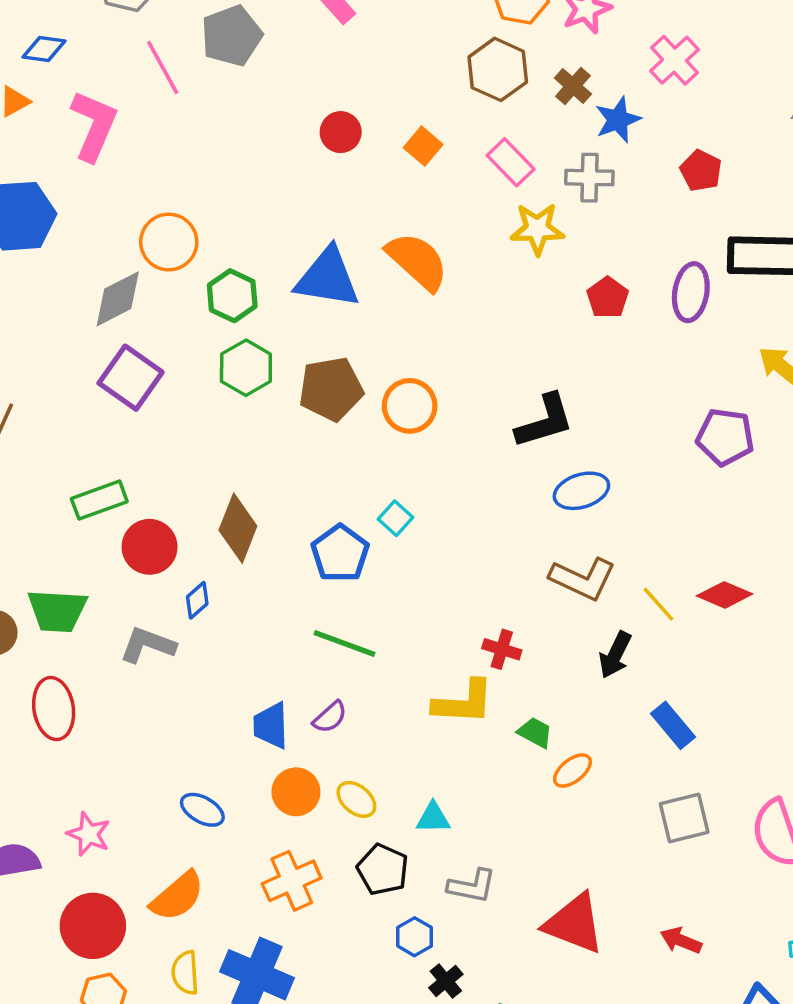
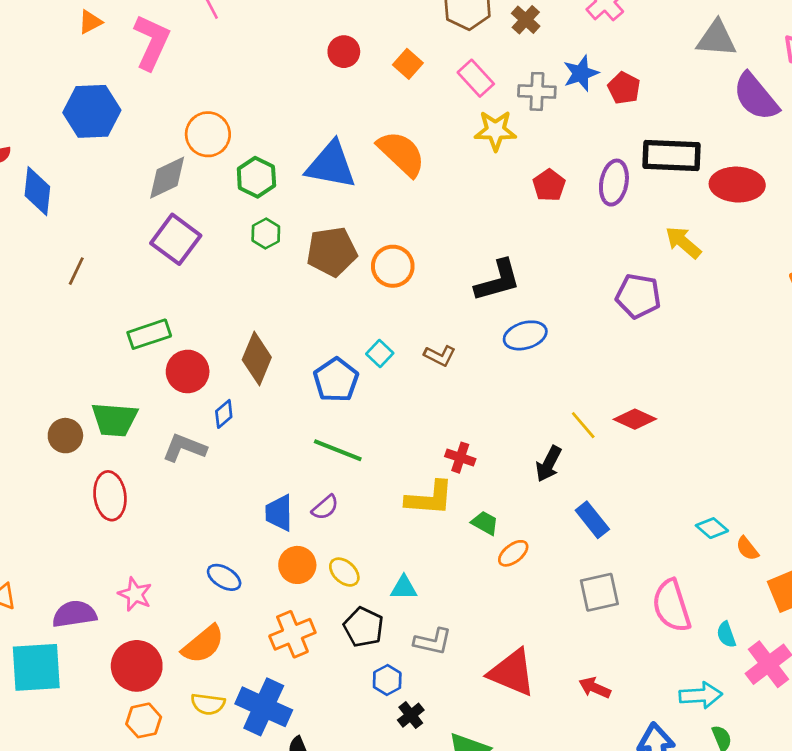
blue star: (618, 120) -> (581, 73), moved
green hexagon: (246, 368) -> (266, 234), size x0.7
brown L-shape: (583, 579) -> (440, 356), moved, size x0.6
yellow semicircle: (185, 973) -> (208, 704), turned -80

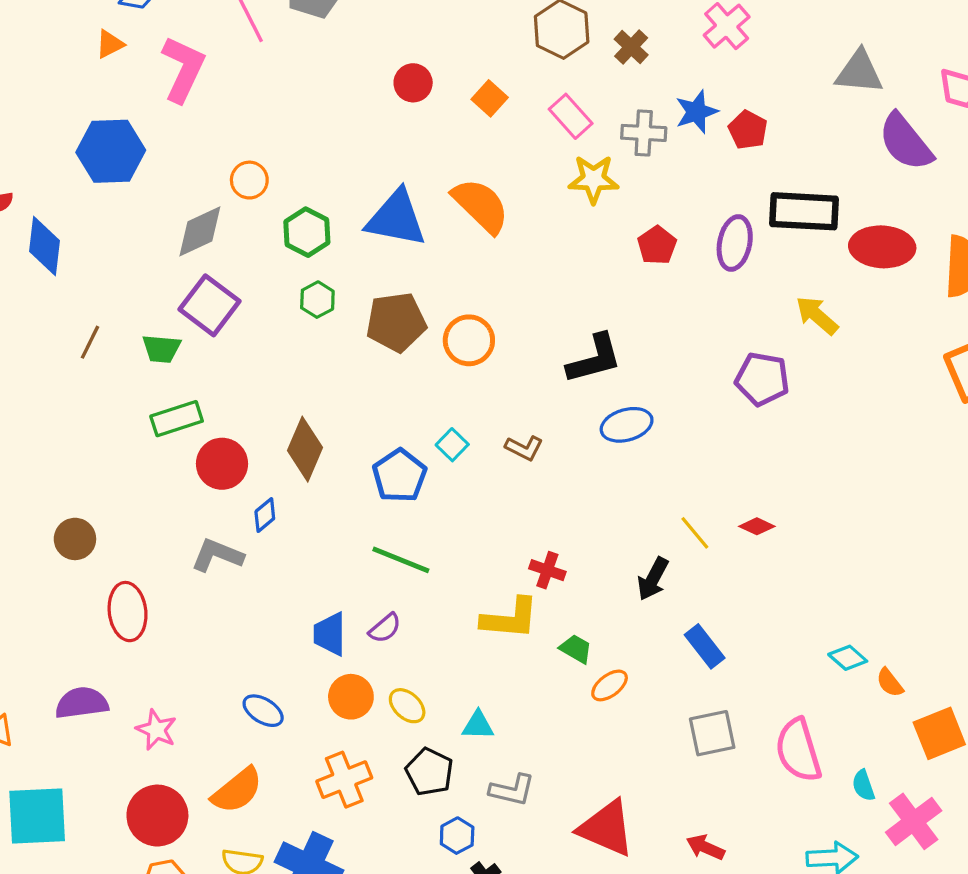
orange circle: (208, 134) -> (249, 180), size x0.7
red diamond: (635, 419) -> (757, 526), size x0.7
green trapezoid: (114, 420) -> (161, 349), moved, size x0.7
purple semicircle: (74, 614) -> (82, 703), moved

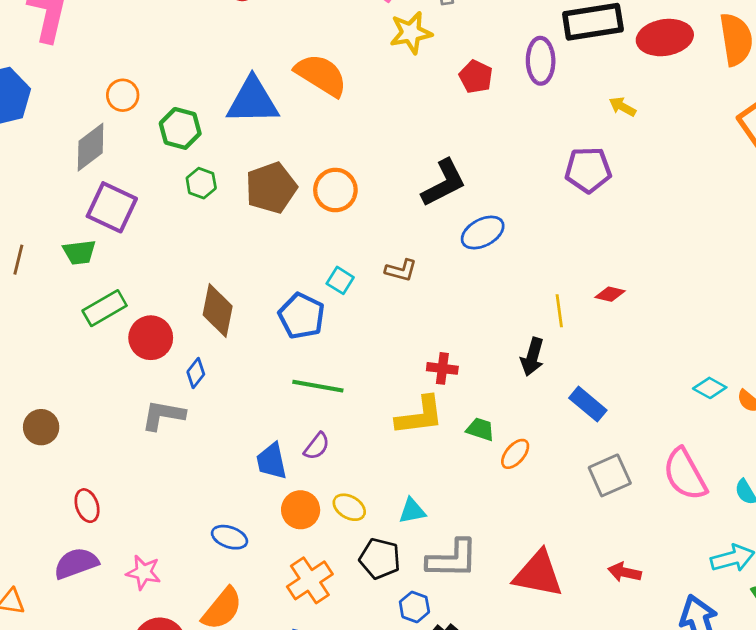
yellow arrow: (817, 315) -> (622, 107), size x0.7
yellow line: (695, 533) -> (559, 311), turned 44
red ellipse: (128, 612) -> (87, 506), moved, size x0.7
gray L-shape: (512, 790) -> (452, 559), size x1.4

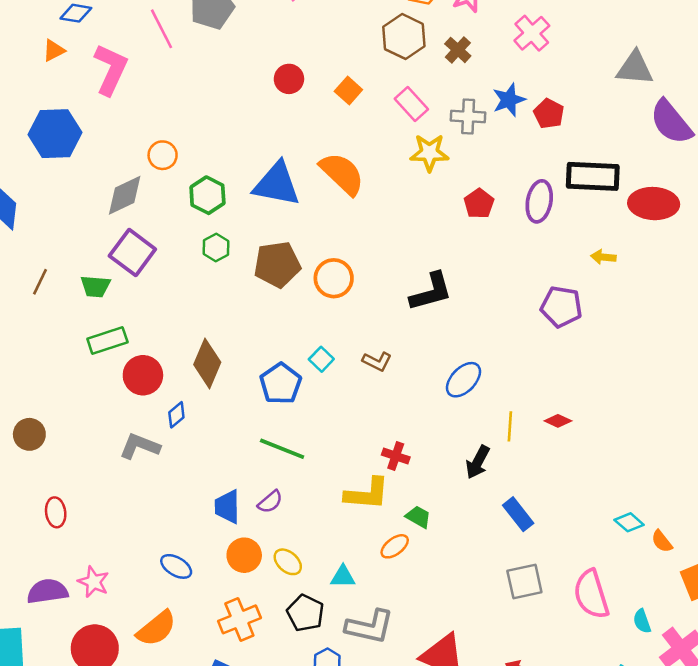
yellow arrow: (622, 107) -> (603, 257), turned -35
blue ellipse: (483, 233) -> (463, 380), moved, turned -30
orange ellipse: (515, 454) -> (395, 546), moved
purple semicircle: (76, 563) -> (47, 591), moved

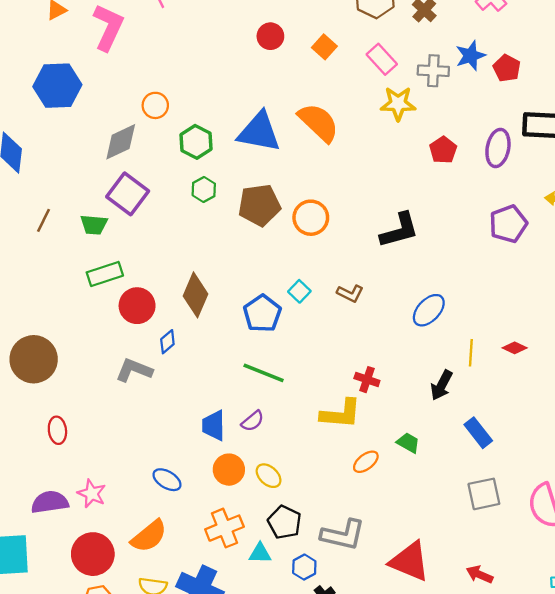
purple pentagon: (561, 307) -> (508, 224), moved, turned -30
brown circle: (29, 434) -> (34, 359), size x1.6
green trapezoid: (418, 517) -> (408, 443), moved
cyan triangle: (343, 577) -> (260, 553), moved

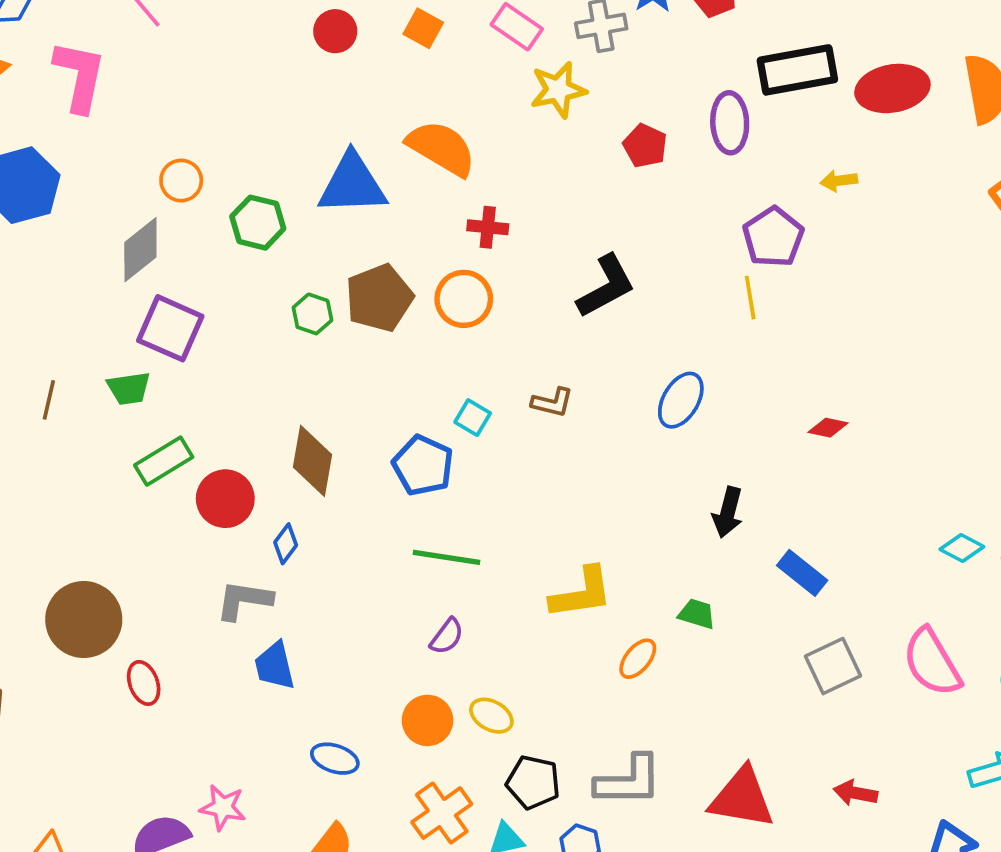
green hexagon: (204, 189) -> (312, 314), moved
yellow line: (471, 353) -> (750, 298), moved
red cross: (367, 380) -> (488, 227), moved
blue trapezoid: (214, 425) -> (275, 666), moved
red ellipse: (57, 430) -> (144, 683), moved

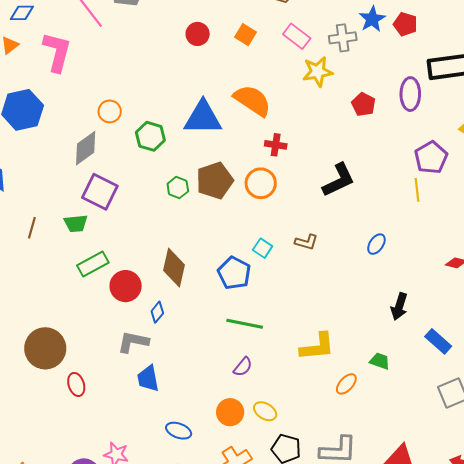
blue ellipse: (681, 400) -> (376, 244), size x0.7

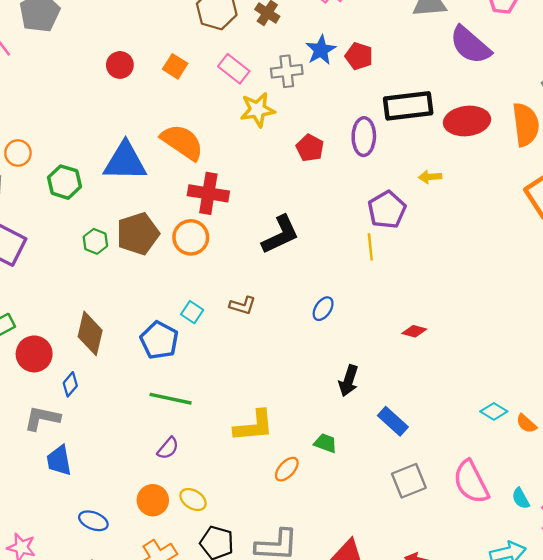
red cross: (276, 145) -> (208, 193), size x1.6

